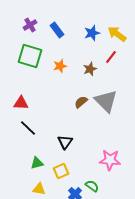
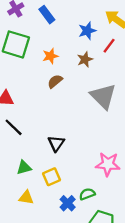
blue star: (92, 33) -> (87, 31), moved
brown semicircle: (81, 102) -> (55, 81), moved
green semicircle: (92, 186) -> (87, 194), turned -56

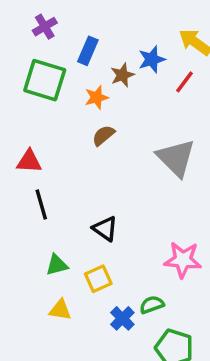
blue rectangle: (47, 15) -> (88, 51), moved, turned 60
brown star: (85, 59) -> (122, 75), moved
black line: (14, 127) -> (41, 205), turned 30
black triangle: (56, 143) -> (105, 229), turned -30

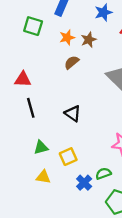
brown star: (122, 75) -> (89, 40), moved
green square: (45, 80) -> (33, 26), size x0.7
black triangle: (105, 229) -> (73, 113), moved

